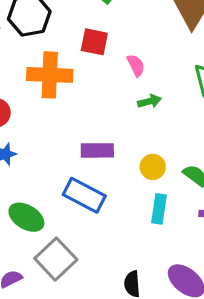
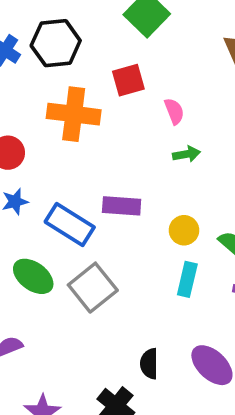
red square: (94, 42) -> (128, 80), turned -32
blue rectangle: (84, 195) -> (70, 225), moved
gray square: (56, 259) -> (93, 288), moved

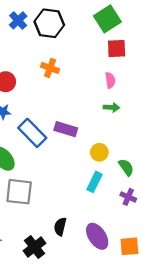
red square: (128, 80) -> (117, 49), moved
orange cross: (74, 114) -> (50, 68), size x0.6
gray square: (93, 288) -> (19, 192), moved, turned 32

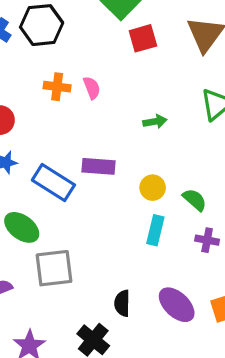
pink semicircle: (110, 80) -> (92, 88), moved

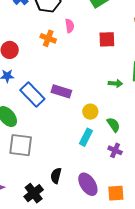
red square: (143, 38) -> (107, 39), moved
pink semicircle: (92, 88) -> (70, 26), moved
green arrow: (155, 122) -> (115, 83), moved

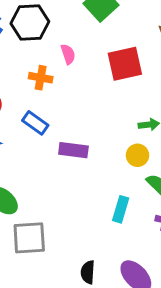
red square: (107, 39) -> (125, 64), size x1.4
blue rectangle: (32, 94) -> (35, 123), moved, size x0.7
yellow circle: (90, 112) -> (137, 155), moved

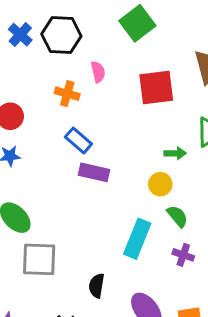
blue rectangle: (35, 123) -> (78, 140), moved
cyan rectangle: (121, 209) -> (137, 239), size x1.4
black semicircle: (88, 272) -> (97, 286), moved

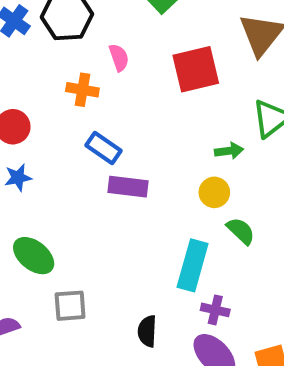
purple cross: (183, 255) -> (215, 310), moved
gray square: (39, 259) -> (70, 306), size x0.7

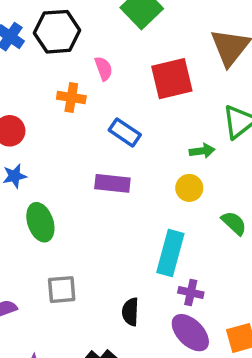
blue rectangle: (103, 148) -> (125, 132), moved
green semicircle: (241, 231) -> (234, 223), moved
green ellipse: (34, 256) -> (40, 222), moved, turned 33

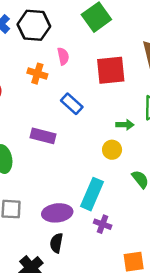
purple rectangle: (112, 183) -> (43, 136), moved
black semicircle: (130, 312) -> (56, 243), moved
purple ellipse: (190, 333) -> (57, 213), moved, turned -60

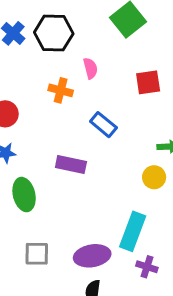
red square: (111, 70) -> (148, 82), size x0.7

